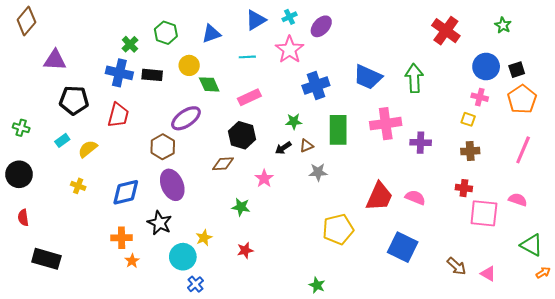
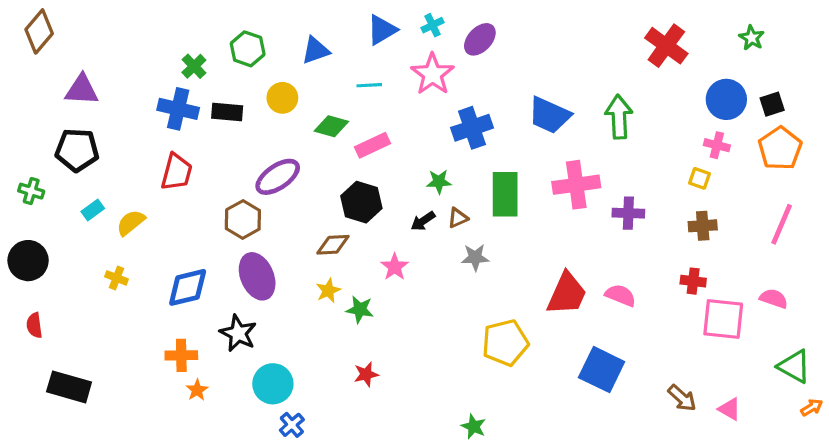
green diamond: (209, 84) -> (331, 126), moved, turned -50
black pentagon: (74, 100) -> (77, 150), moved
yellow star: (204, 238) -> (328, 291), moved

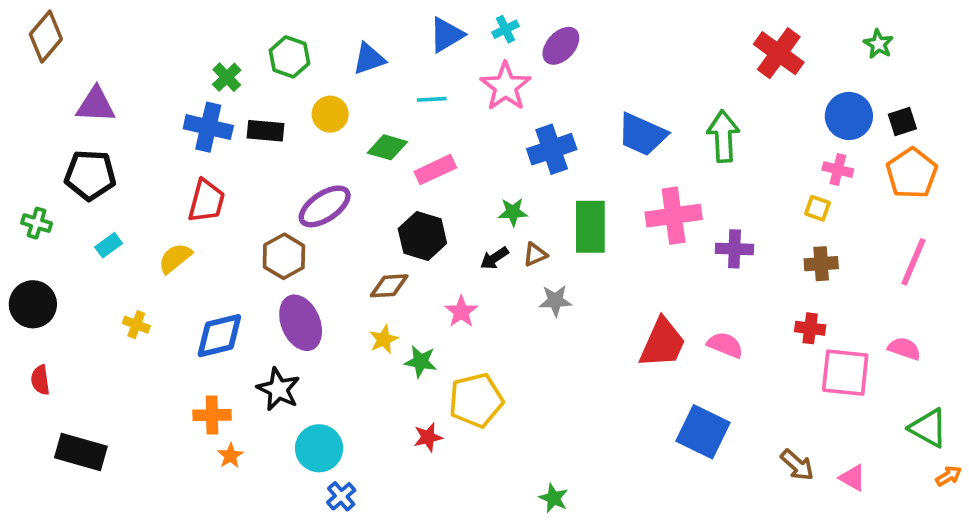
yellow semicircle: (131, 223) -> (175, 258), moved
yellow pentagon: (505, 343) -> (476, 400), moved

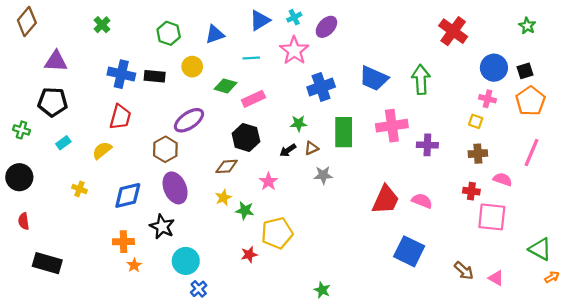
green star: (878, 44) -> (527, 26), moved
green cross: (227, 77) -> (102, 25), moved
pink semicircle: (904, 349) -> (503, 179), moved

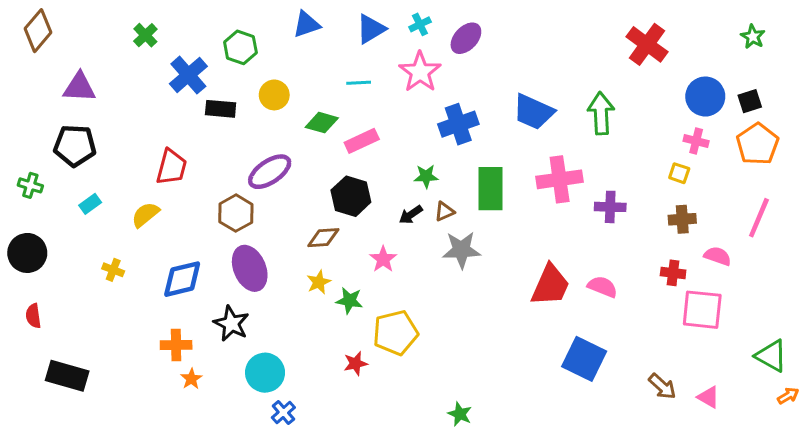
blue triangle: (215, 34) -> (306, 24), moved
blue cross: (121, 74) -> (188, 75), moved, turned 36
gray star: (323, 175) -> (461, 250), size x1.4

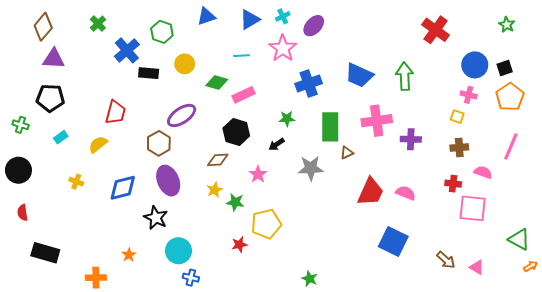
brown diamond: (38, 31) -> (43, 27), moved
brown triangle: (445, 212) -> (347, 153), moved
orange cross: (176, 345) -> (96, 278), moved
blue cross: (283, 413) -> (191, 278), turned -35

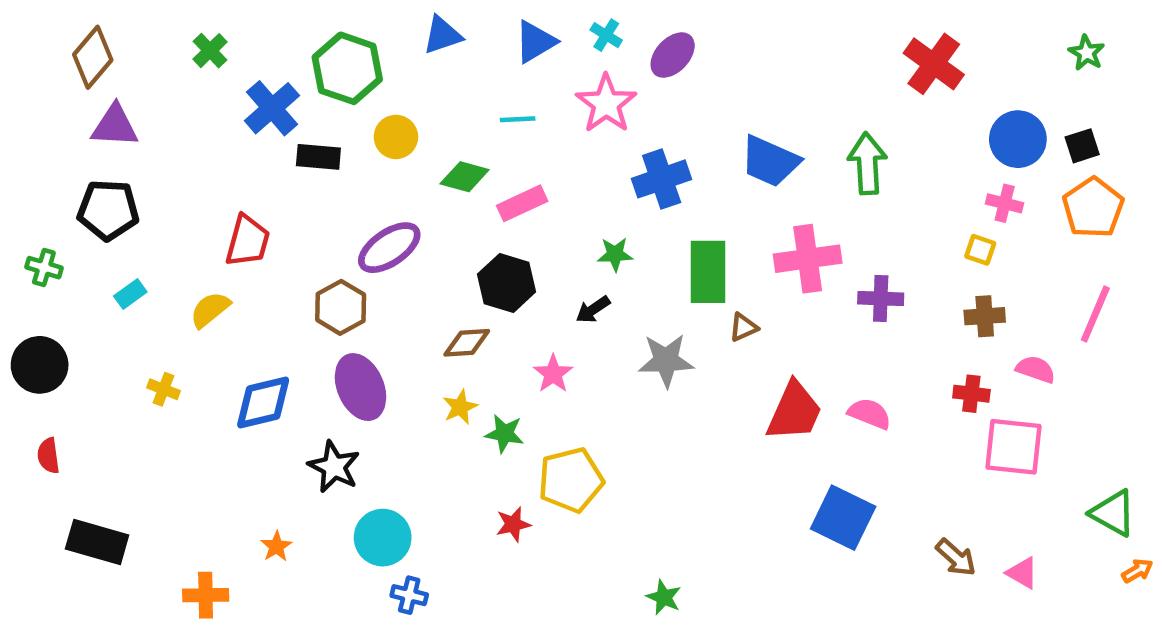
cyan cross: (283, 16) -> (606, 35), turned -32
green hexagon: (162, 32) -> (347, 68), size x1.4

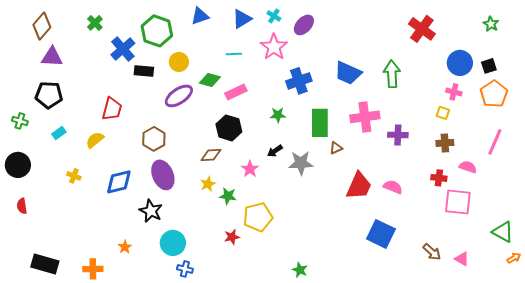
purple ellipse: (389, 248) -> (179, 96), moved
black arrow: (593, 310) -> (275, 151), moved
black rectangle: (97, 542) -> (45, 264), moved

